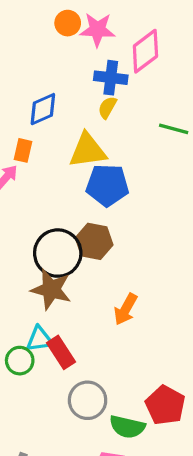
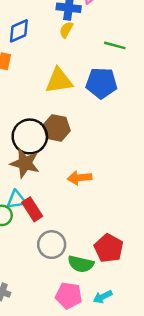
yellow triangle: (88, 150) -> (59, 81), moved
blue pentagon: (107, 185) -> (101, 83), moved
orange arrow: (126, 309) -> (80, 178), turned 55

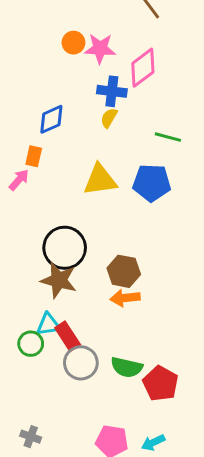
brown hexagon: (57, 128) -> (124, 271), moved
gray circle: (52, 245) -> (81, 363), moved
green semicircle: (81, 264) -> (127, 367), moved

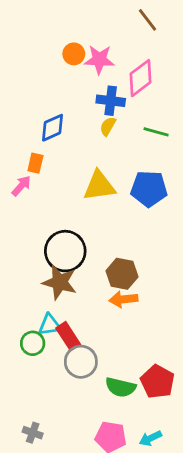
green line: (168, 137) -> (156, 132), moved
green semicircle: (127, 367) -> (121, 387), moved

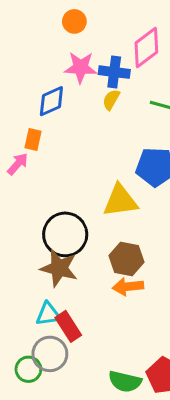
pink star: (99, 60) -> (81, 67), moved
yellow triangle: (99, 186) -> (120, 201), moved
green circle: (33, 343) -> (28, 369), moved
gray circle: (81, 362) -> (50, 354), moved

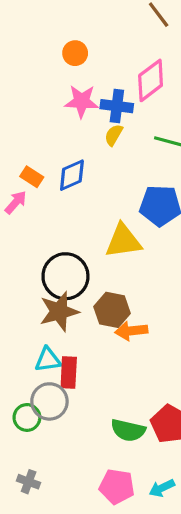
blue diamond: (51, 101) -> (72, 175), moved
orange rectangle: (33, 139) -> (32, 177), turned -70
brown hexagon: (126, 259) -> (112, 310), moved
brown star: (59, 268) -> (59, 312), turned -30
red rectangle: (68, 326) -> (69, 373), turned 36

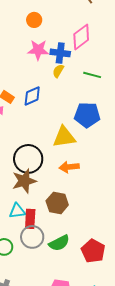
brown hexagon: (112, 310) -> (57, 203), moved
orange arrow: (131, 331) -> (69, 167), moved
gray circle: (49, 401) -> (32, 237), moved
green semicircle: (128, 430) -> (59, 243), moved, turned -40

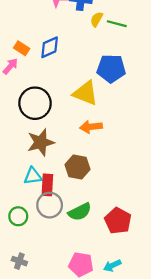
yellow semicircle: (58, 71) -> (97, 19), moved
yellow triangle: (64, 137) -> (85, 93), turned 30
black circle: (28, 159) -> (35, 103), moved

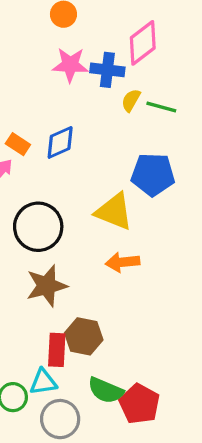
brown hexagon: (78, 167) -> (84, 336), moved
cyan triangle: (33, 176) -> (43, 382), moved
gray circle: (50, 205) -> (60, 419), moved
green semicircle: (80, 212) -> (106, 390), turned 50
red pentagon: (118, 221) -> (139, 404), moved

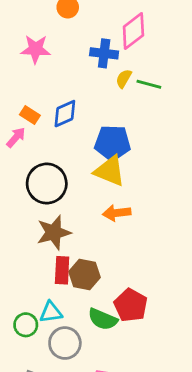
pink star: (70, 65) -> (36, 49), moved
blue pentagon: (153, 174) -> (112, 143), moved
red rectangle: (57, 350) -> (62, 270), moved
red pentagon: (139, 404) -> (131, 305), moved

